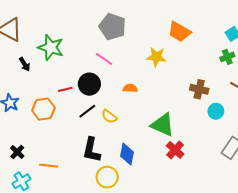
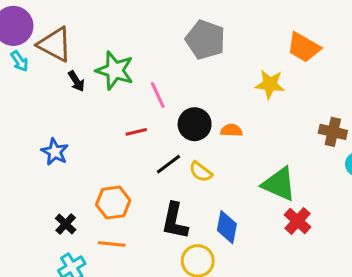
pink line: (104, 59) -> (158, 95), moved, turned 30
black arrow: (25, 64) -> (76, 81), moved
black circle: (89, 84) -> (195, 124), moved
orange hexagon: (43, 109) -> (113, 203), moved

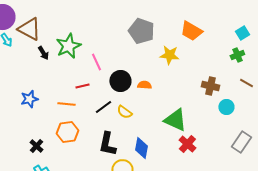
gray pentagon: (205, 40) -> (141, 31), moved
green star: (115, 70) -> (68, 46), turned 30
blue star: (55, 152) -> (29, 99), turned 30
orange line: (112, 244) -> (66, 104), moved

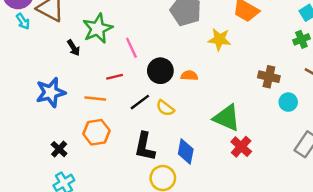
black arrow: (43, 53) -> (74, 48), moved
blue star: (29, 99) -> (51, 92), size x1.4

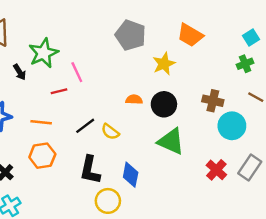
yellow star: (219, 39) -> (164, 64), turned -30
black circle: (160, 71) -> (164, 104), moved
red line: (115, 77) -> (59, 91), moved
cyan circle: (288, 102) -> (232, 126), size x1.5
red cross: (241, 147) -> (216, 170), moved

